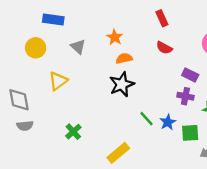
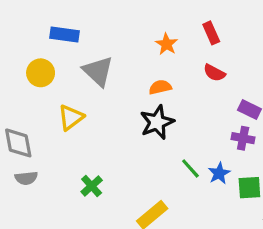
orange star: (115, 37) -> (167, 44), moved
gray triangle: (78, 47) -> (98, 71), size x1.5

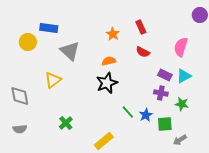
yellow circle: (41, 73) -> (28, 42), moved
gray semicircle: (26, 178) -> (20, 129), moved

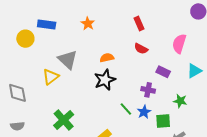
orange star: (113, 34) -> (88, 24), moved
gray triangle: (70, 51) -> (68, 60), moved
cyan triangle: (184, 76) -> (194, 71), moved
purple cross: (161, 93) -> (148, 90), moved
green cross: (66, 123) -> (64, 120), size x1.5

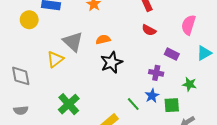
orange semicircle: (107, 58) -> (103, 40), moved
green line: (126, 109) -> (133, 104), moved

